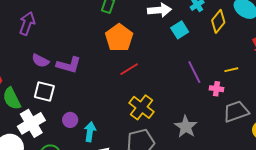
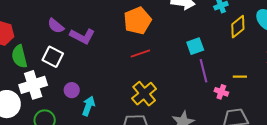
cyan square: (180, 30) -> (195, 46), moved

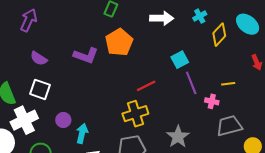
purple L-shape: (82, 36) -> (86, 55), moved
red line: (140, 54) -> (146, 86), moved
yellow cross: (144, 94) -> (135, 114), turned 30

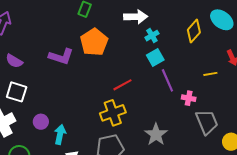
cyan cross: (200, 16) -> (152, 36), moved
yellow line: (228, 84) -> (210, 74), moved
gray trapezoid: (229, 126) -> (207, 122), turned 84

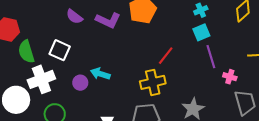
purple semicircle: (14, 61) -> (74, 17), moved
red line: (122, 85) -> (166, 56), turned -30
cyan arrow: (60, 134) -> (100, 74), moved, turned -90

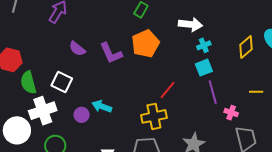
purple L-shape: (108, 20) -> (111, 53), turned 40

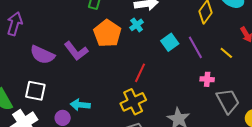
cyan cross: (204, 45) -> (137, 25), moved
purple semicircle: (77, 49) -> (42, 55), size x1.4
purple line: (213, 92) -> (195, 47), moved
yellow line: (256, 92) -> (226, 53), turned 56

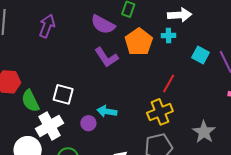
cyan cross: (137, 25) -> (169, 35), turned 32
cyan square: (170, 42) -> (200, 55), turned -30
purple semicircle: (42, 55) -> (103, 24), moved

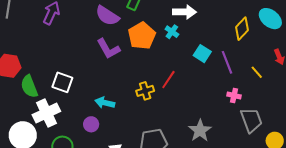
cyan cross: (169, 35) -> (172, 32), turned 32
yellow cross: (160, 112) -> (145, 91), moved, size x0.7
purple circle: (88, 123) -> (91, 124), moved

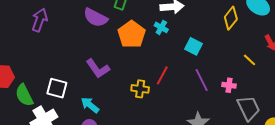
purple L-shape: (108, 49) -> (98, 69), moved
purple line: (227, 62) -> (202, 80), moved
yellow cross: (145, 91) -> (140, 89), turned 30
cyan arrow: (105, 103) -> (90, 105), moved, turned 30

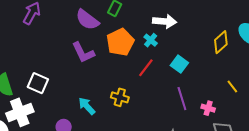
purple L-shape: (98, 69) -> (83, 52), moved
red line: (162, 75) -> (146, 68), moved
cyan arrow: (90, 105) -> (87, 106), moved

